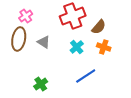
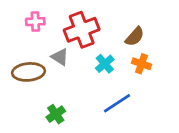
pink cross: (26, 16) -> (35, 22), turned 32
red cross: (73, 16) -> (82, 30), moved
brown ellipse: (19, 39) -> (29, 72), moved, turned 75

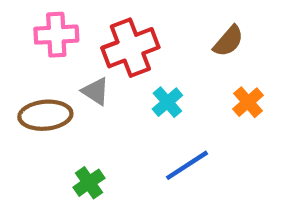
pink cross: (35, 22) -> (56, 35), size x1.4
brown semicircle: (135, 37) -> (228, 41), moved
orange cross: (142, 64) -> (248, 102), moved, turned 30

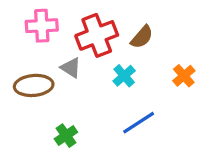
brown semicircle: (228, 41) -> (142, 37), moved

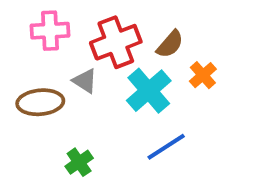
cyan cross: (124, 76) -> (149, 91), size x1.6
orange cross: (184, 76) -> (203, 75), moved

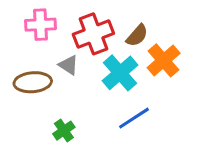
orange cross: (203, 75) -> (164, 60), size x1.5

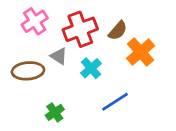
pink cross: (41, 25) -> (35, 21), turned -30
cyan cross: (120, 73) -> (91, 68), moved, size x0.7

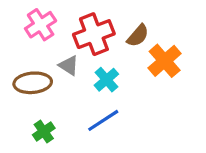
blue line: (115, 102) -> (103, 120), moved
green cross: (55, 112) -> (44, 131), moved

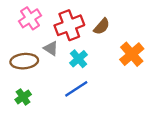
orange cross: (165, 61) -> (132, 54), moved
green cross: (44, 131) -> (23, 97), moved

